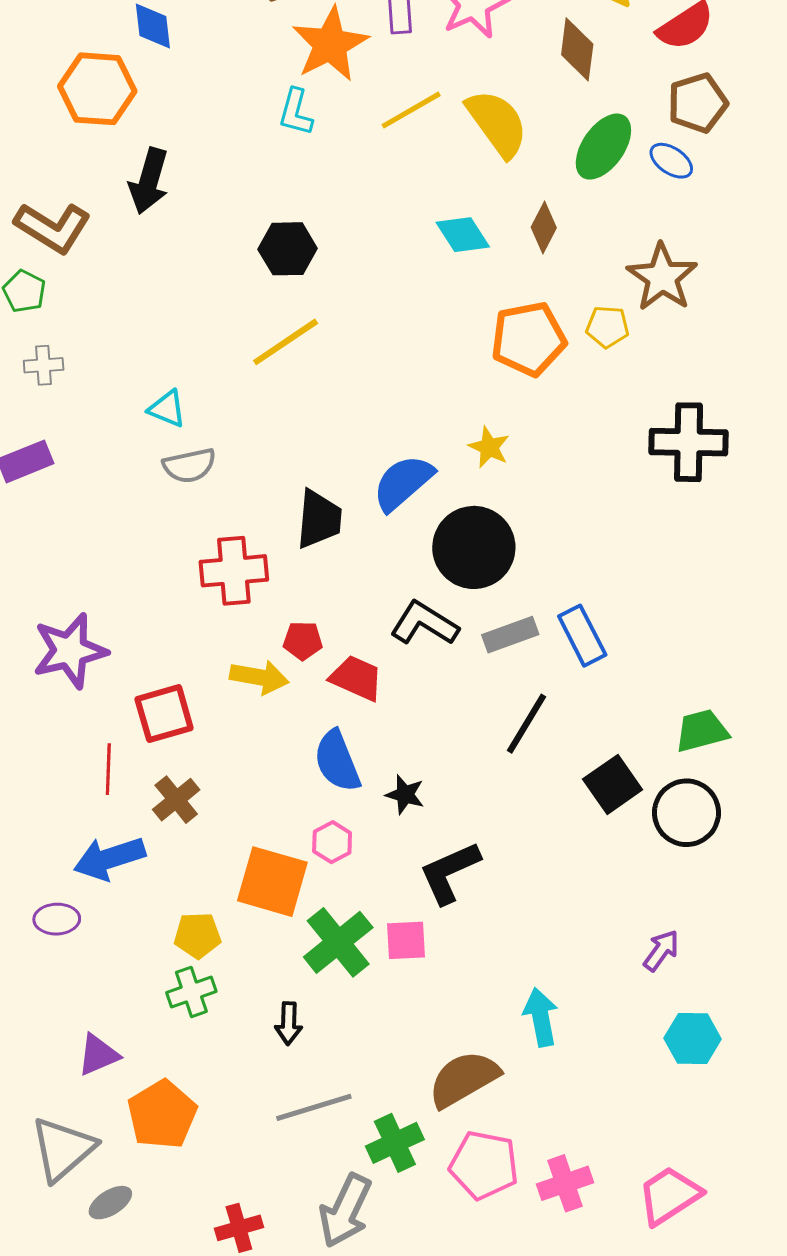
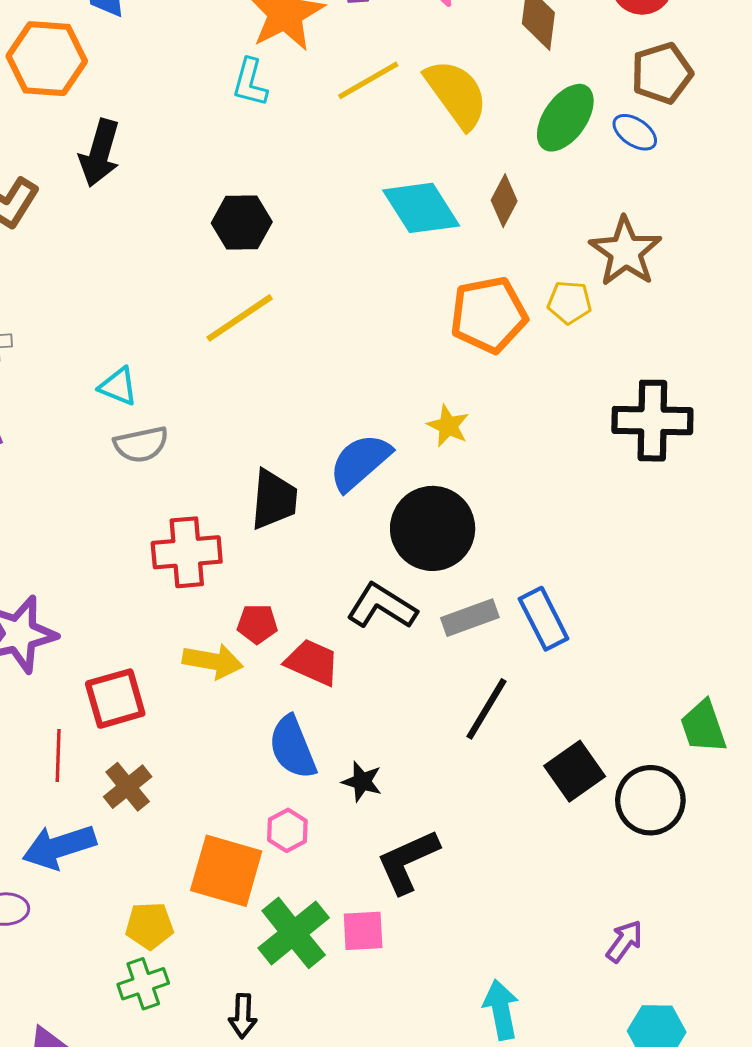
cyan diamond: (463, 235) -> (421, 208), size x1.4
green trapezoid: (702, 731) -> (703, 727), moved, turned -94

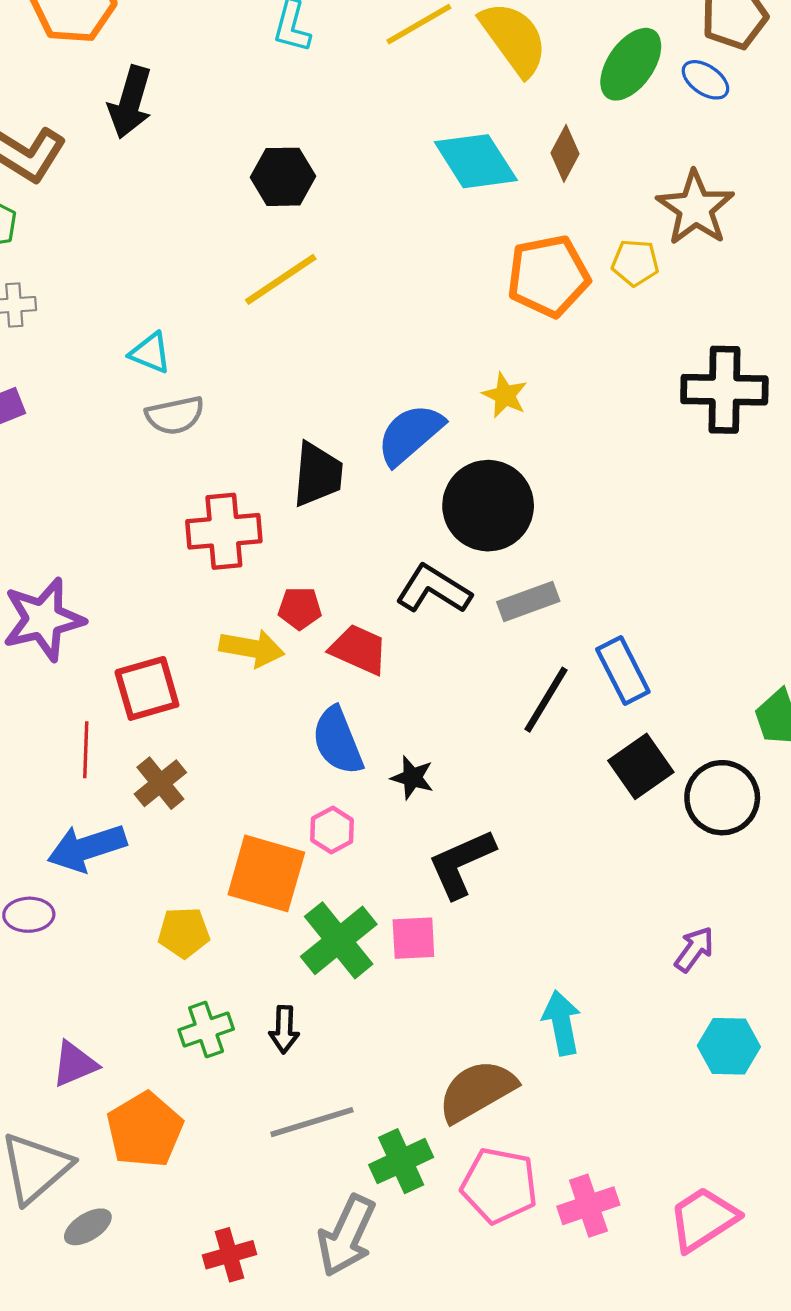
blue rectangle: (544, 619) -> (623, 671), moved
green cross: (143, 984) -> (206, 1030), moved

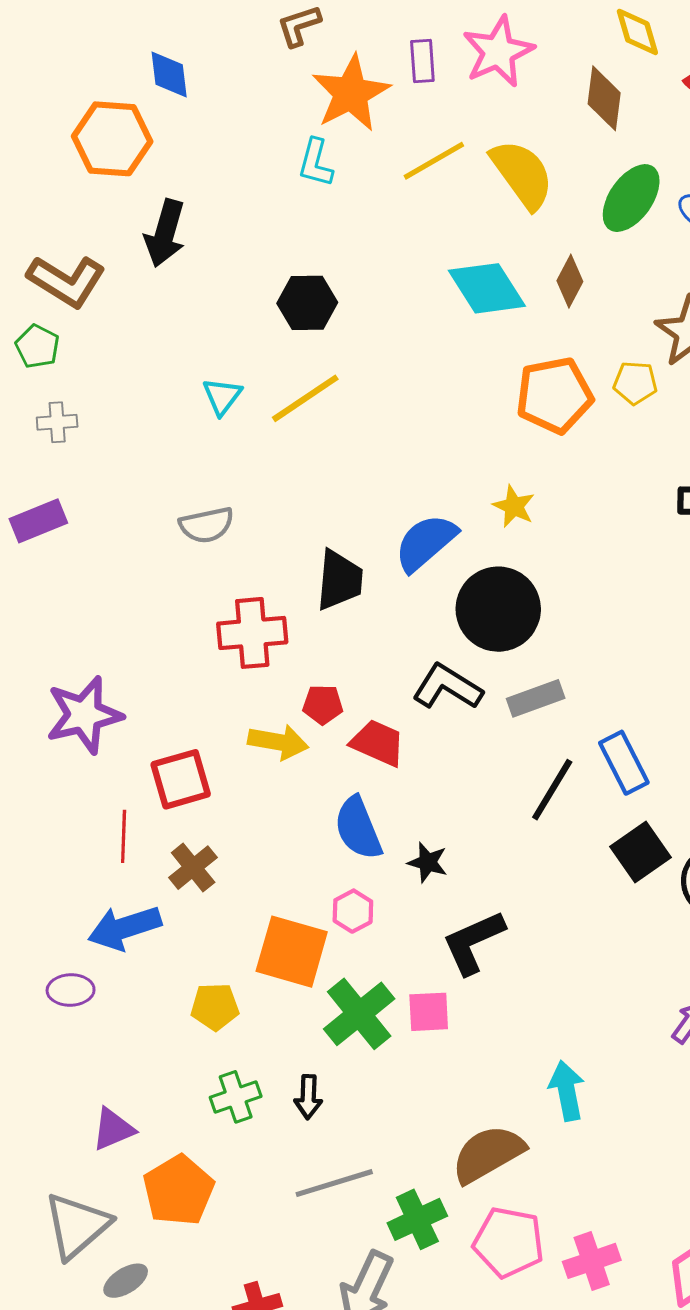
cyan triangle: (150, 353) -> (222, 396), moved, turned 45

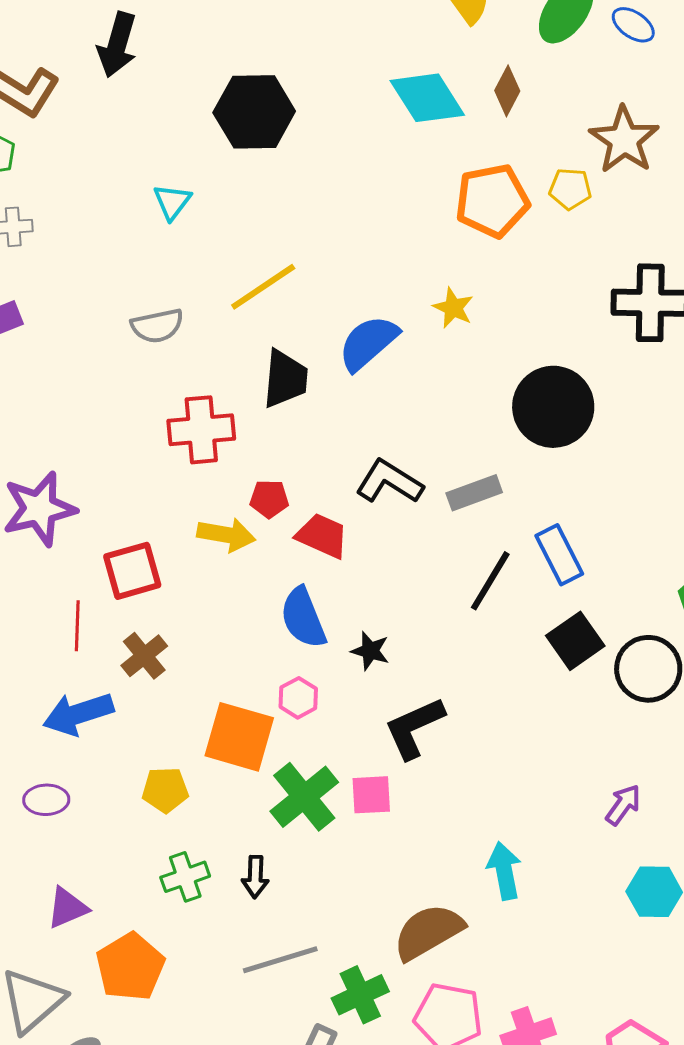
black hexagon: (307, 303) -> (254, 112), size x1.4
yellow line: (305, 398) -> (263, 287), moved
black circle: (498, 609) -> (553, 407), moved
purple ellipse: (71, 990) -> (46, 800), moved

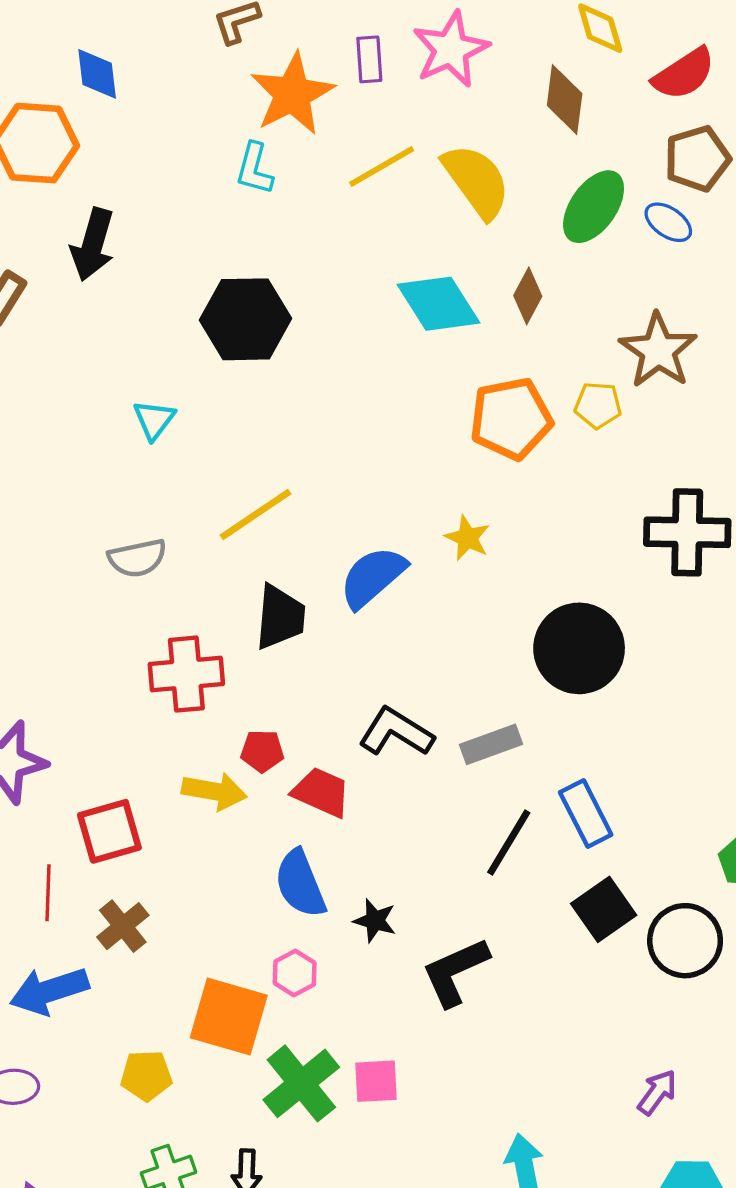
black L-shape: (414, 728) -> (455, 972), moved

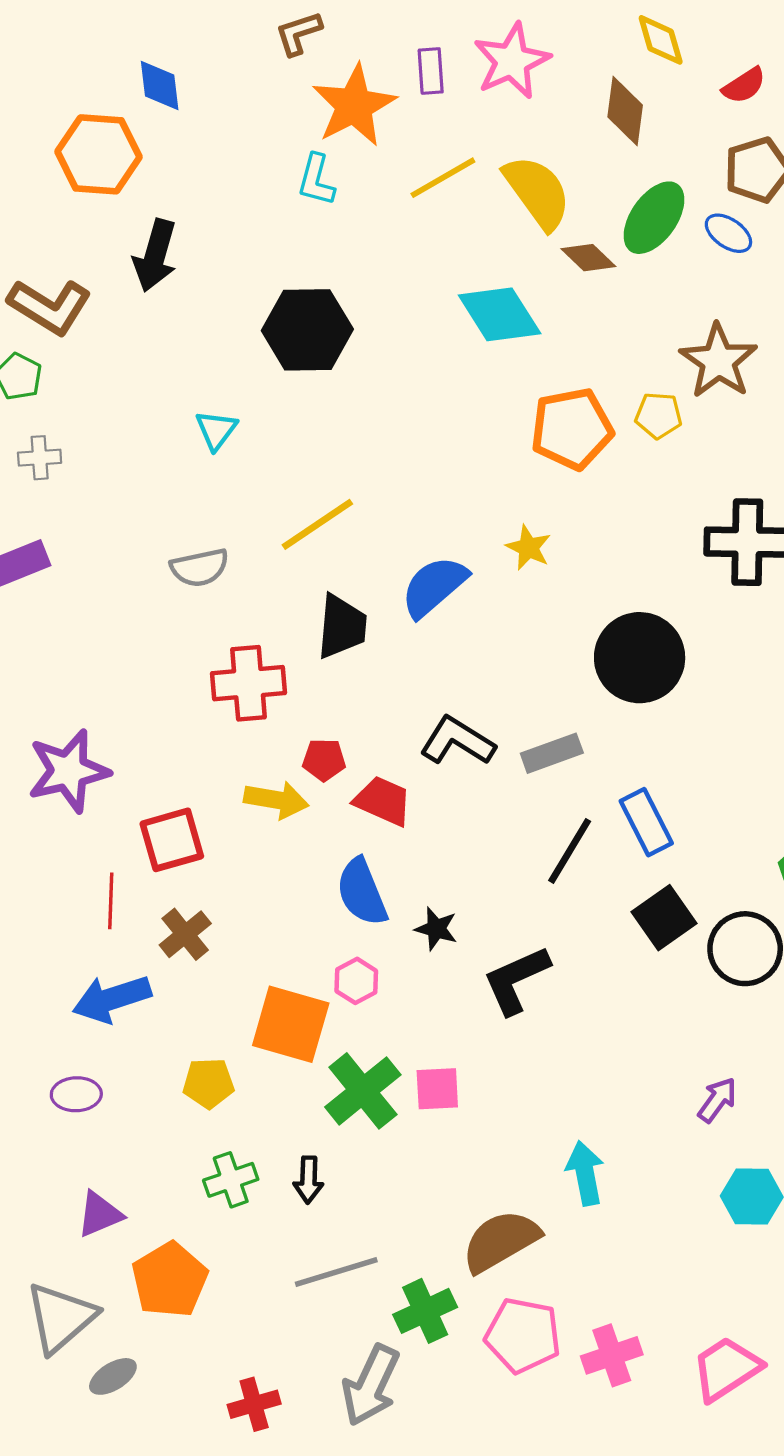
red semicircle: (684, 74) -> (744, 85), size x0.7
brown diamond: (528, 296) -> (588, 258), moved, turned -74

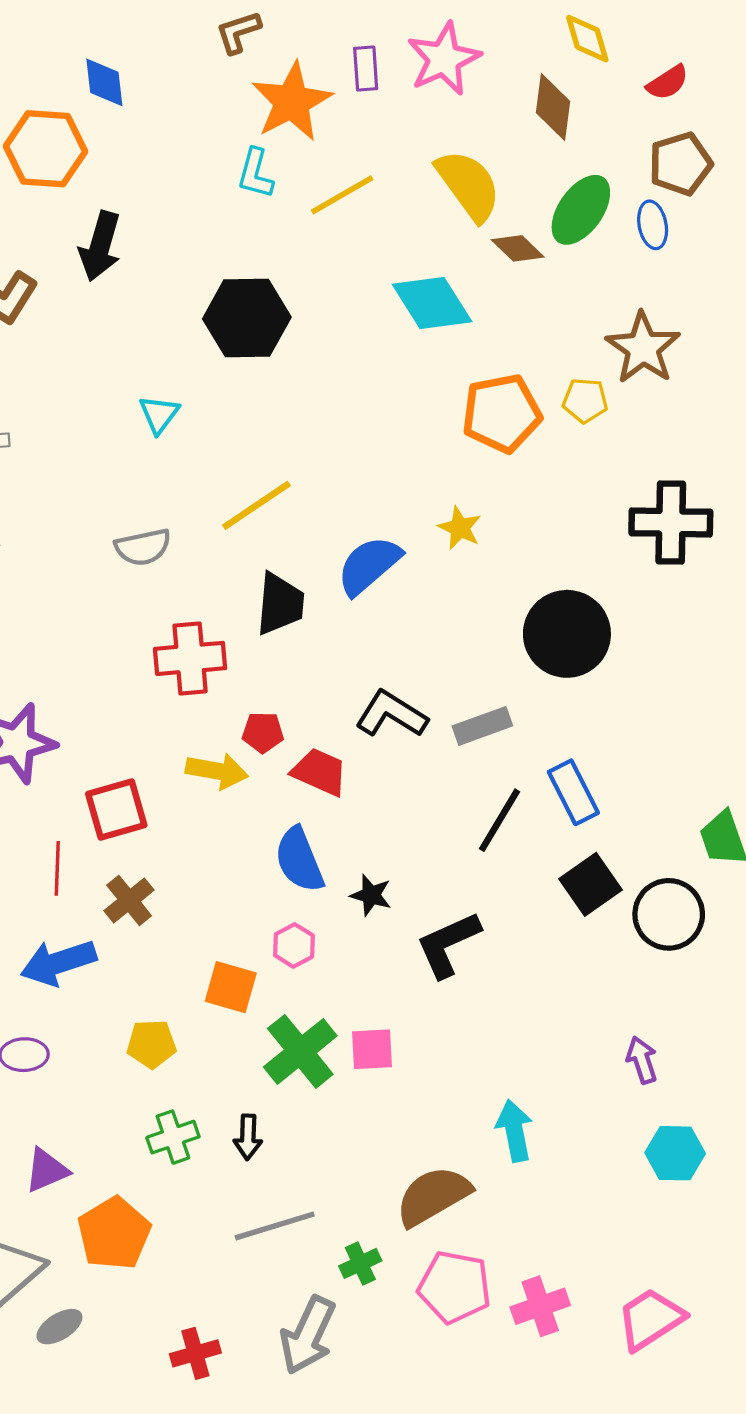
yellow line: (443, 178) -> (342, 195), moved
blue ellipse: (728, 233) -> (653, 225), turned 45
orange square: (291, 1024) -> (231, 987), size x0.7
purple arrow: (717, 1100) -> (642, 1060), turned -54
green cross: (425, 1311) -> (360, 1263), size x0.7

